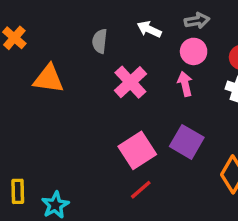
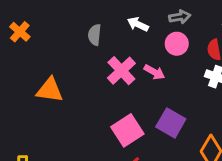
orange triangle: (48, 79) -> (50, 90), moved
pink arrow: (185, 84) -> (154, 72), moved, turned 132

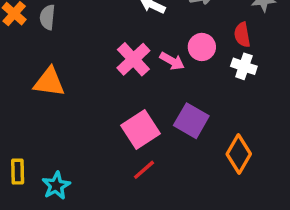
gray semicircle: (95, 35) -> (47, 17), moved
pink circle: (177, 44) -> (202, 47), moved

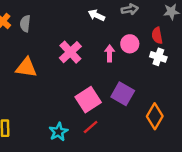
pink cross: (133, 59) -> (70, 52), moved
pink arrow: (172, 61) -> (110, 53), turned -119
cyan star: (56, 186) -> (58, 132), moved

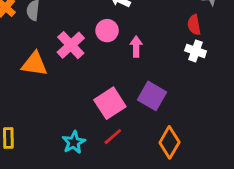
pink circle: (130, 44) -> (107, 31), moved
pink cross: (70, 52) -> (71, 45), moved
orange diamond: (155, 116) -> (169, 142), moved

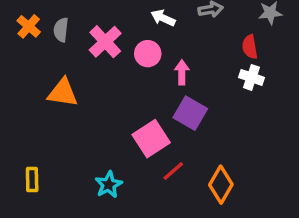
pink cross: (71, 45) -> (105, 42), moved
purple square: (152, 96) -> (190, 113), moved
red line: (113, 137) -> (173, 171), moved

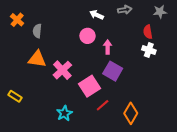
gray semicircle: (61, 30) -> (37, 31), moved
pink cross: (105, 42) -> (62, 70), moved
yellow rectangle: (32, 179) -> (15, 96), moved, turned -56

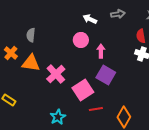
orange cross: (17, 20) -> (11, 53), moved
red line: (103, 105) -> (96, 109), turned 32

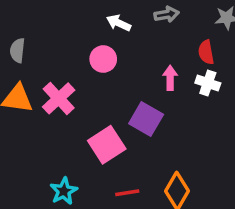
pink arrow: (101, 51) -> (170, 78), moved
pink cross: (56, 74) -> (59, 98), moved
red line: (96, 109) -> (127, 193), moved

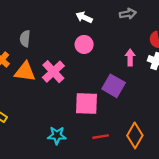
white arrow: (119, 23) -> (84, 17), moved
pink square: (107, 145) -> (86, 104), turned 35
cyan star: (64, 191) -> (57, 135), turned 30

